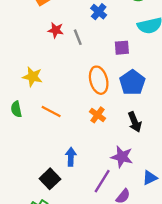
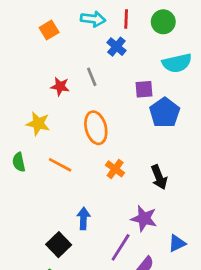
red star: (56, 30) -> (60, 86), moved
orange ellipse: (99, 80) -> (96, 128), moved
blue pentagon: (132, 82) -> (165, 113), moved

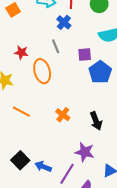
gray line: (92, 77) -> (56, 46), moved
orange ellipse: (96, 128) -> (42, 71), moved
blue arrow: (83, 218) -> (43, 167), moved, turned -70
black square: (59, 245) -> (20, 160), moved

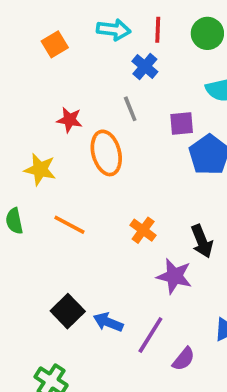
purple star: (85, 152) -> (174, 276), moved

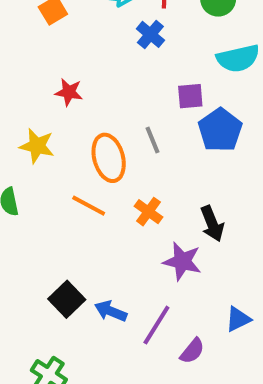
gray line: (130, 109) -> (152, 140), moved
orange ellipse: (106, 153) -> (109, 158), moved
orange line: (69, 225) -> (89, 206), moved

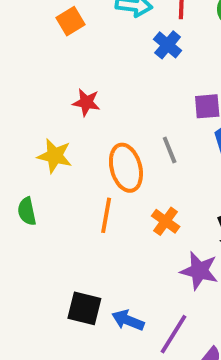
orange line: (89, 206) -> (106, 215), turned 72
black square: (67, 299) -> (84, 308), turned -32

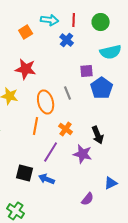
orange square: (70, 21) -> (26, 32), moved
red star: (86, 102) -> (26, 69), size x1.5
purple line: (174, 334) -> (51, 152), moved

